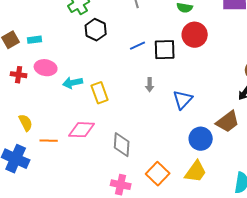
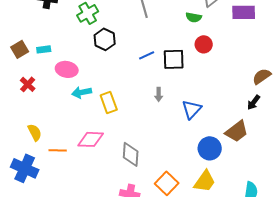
red circle: (195, 35) -> (204, 44), size x0.7
pink ellipse: (46, 68) -> (67, 69), moved
red cross: (19, 75) -> (28, 84), turned 35

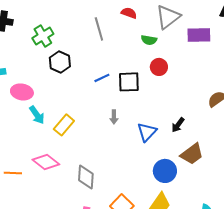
cyan arrow: (82, 92) -> (37, 115), turned -114
yellow rectangle: (109, 102) -> (64, 125), turned 60
black arrow: (254, 102) -> (178, 125), moved
pink diamond: (91, 139) -> (46, 162), turned 36

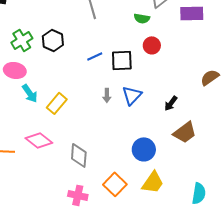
green cross: (43, 36) -> (22, 40), moved
blue triangle: (147, 132) -> (132, 95), moved
blue circle: (165, 171) -> (144, 149), moved

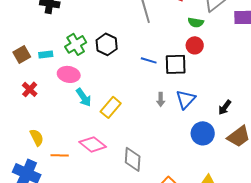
red circle: (152, 45) -> (195, 45), moved
blue line: (95, 56) -> (149, 60), turned 42
blue circle: (144, 149) -> (203, 133), moved

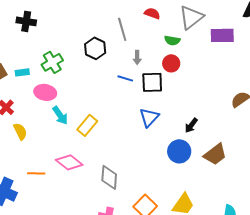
black hexagon: (107, 44) -> (95, 48), moved
gray arrow: (161, 99) -> (137, 57), moved
blue triangle: (186, 99) -> (149, 117), moved
black arrow: (225, 107) -> (191, 125), moved
yellow semicircle: (37, 137) -> (20, 131), moved

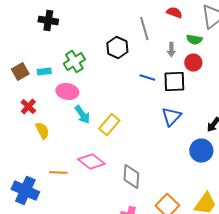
gray arrow: (137, 57) -> (171, 50), moved

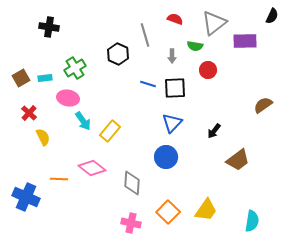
red circle: (193, 63) -> (208, 70), moved
blue circle: (201, 151) -> (166, 157), moved

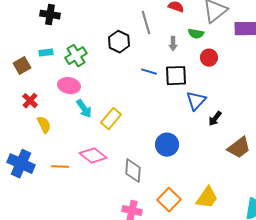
cyan rectangle: (45, 78) -> (46, 53), moved
blue triangle: (172, 123) -> (196, 101), moved
blue cross: (26, 197) -> (21, 164), moved

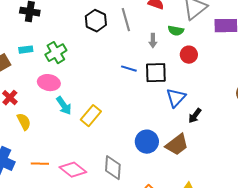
black hexagon: (119, 42) -> (96, 21), moved
brown trapezoid: (239, 148) -> (177, 145), moved
pink diamond: (93, 156) -> (73, 170), moved

